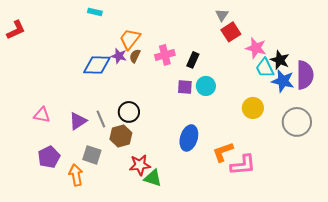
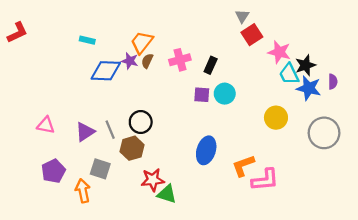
cyan rectangle: (95, 12) -> (87, 40), moved
black star: (280, 60) -> (305, 65), turned 30
purple semicircle: (305, 75) -> (333, 82), size x0.5

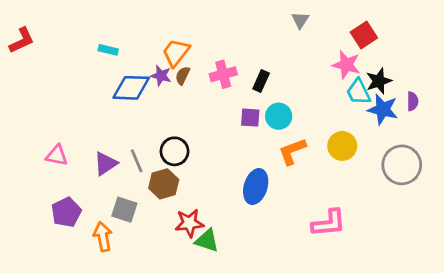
red square: (252, 35) -> (364, 35), moved
orange L-shape: (243, 166) -> (292, 151), moved

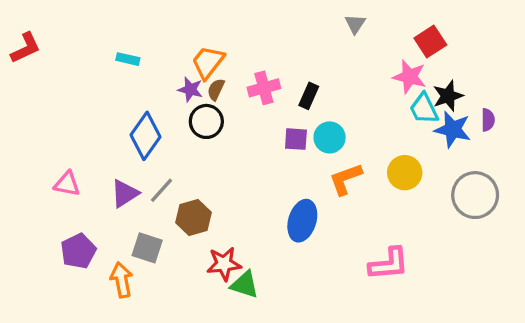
blue diamond: (131, 88) -> (146, 136), moved, turned -57
black circle: (174, 151) -> (206, 121), moved
gray line: (137, 161) -> (162, 190), turned 65

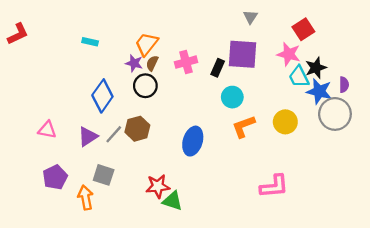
purple square: (296, 139) -> (242, 54), moved, size x1.8
gray circle: (475, 195) -> (335, 114), moved
brown hexagon: (194, 217) -> (137, 129), moved
blue ellipse: (302, 221) -> (193, 141), moved

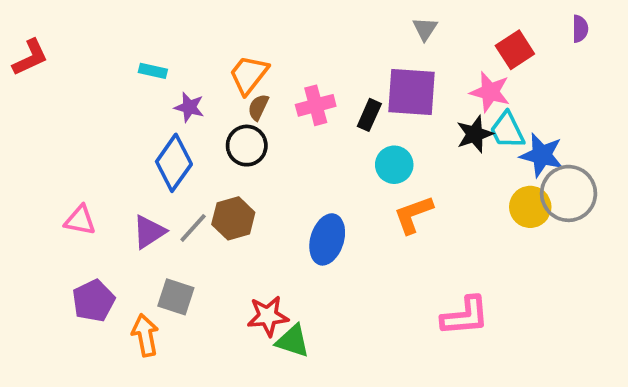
purple star: (134, 63) -> (189, 107), moved
black star: (316, 68) -> (475, 134), moved
purple semicircle: (344, 85) -> (580, 29), moved
yellow circle: (285, 122) -> (530, 207), moved

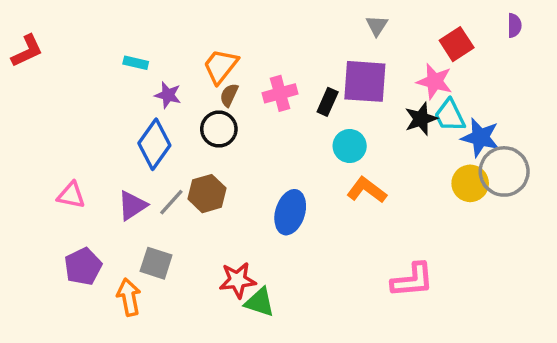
orange L-shape: (413, 215) -> (367, 190), turned 57

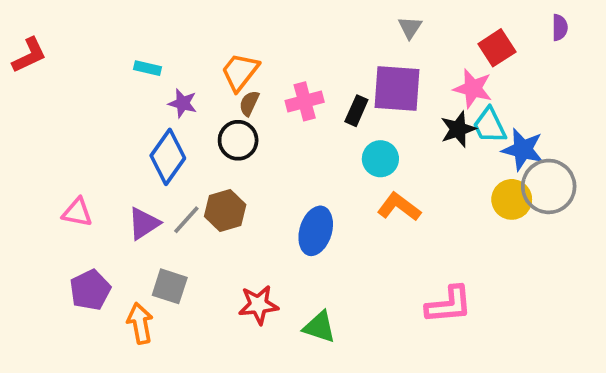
green triangle: (260, 302) -> (319, 327), moved

